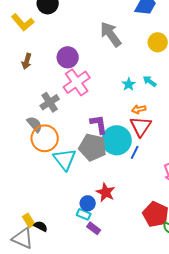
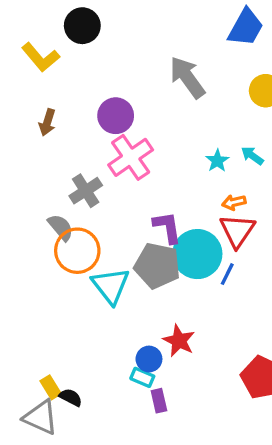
purple rectangle: (94, 228) -> (159, 401), turned 40

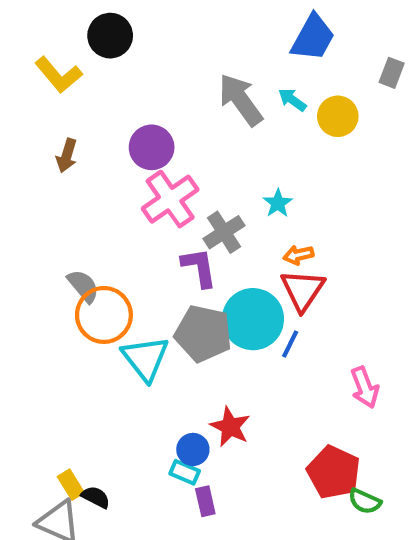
cyan arrow: (252, 156) -> (292, 100), moved
gray cross: (86, 191) -> (224, 232), moved
purple L-shape: (167, 227) -> (199, 267), moved

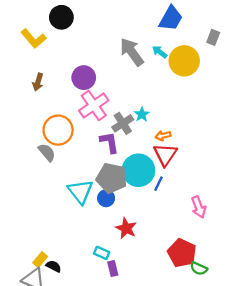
yellow circle: (338, 116) -> (184, 61), size x1.4
cyan star: (278, 203) -> (142, 114), moved
orange circle: (104, 315) -> (58, 130), moved
blue circle: (193, 449) -> (106, 198), moved
yellow rectangle: (71, 485) -> (40, 260), turned 72

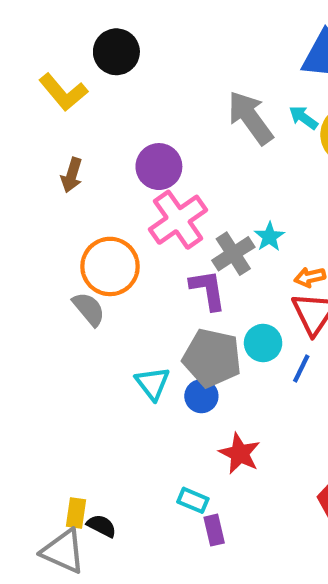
cyan circle: (138, 170) -> (263, 343), size x0.6
cyan triangle: (80, 191) -> (153, 383), size x0.7
yellow rectangle: (40, 260) -> (76, 513), turned -32

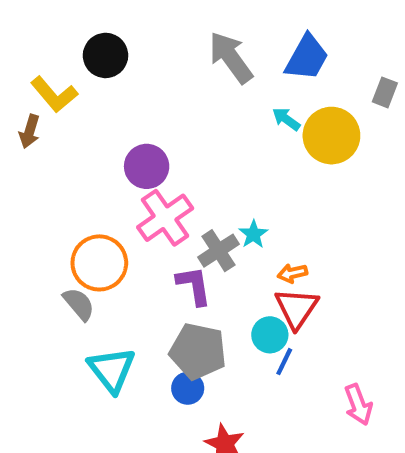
gray arrow: (250, 118) -> (231, 58), moved
brown arrow: (72, 175) -> (29, 131), moved
cyan circle: (263, 343) -> (270, 335), moved
cyan triangle: (153, 383) -> (112, 370), moved, size x1.4

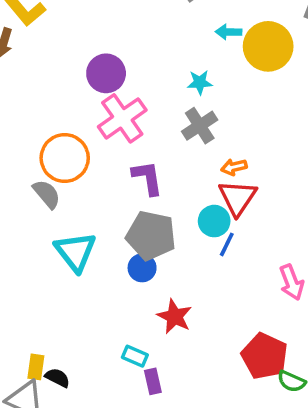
cyan arrow: (286, 119) -> (229, 32), turned -35
cyan star: (253, 234) -> (200, 82), moved, turned 30
gray cross: (218, 251) -> (200, 126), moved

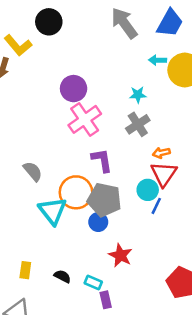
orange circle: (65, 158) -> (76, 192), moved
yellow rectangle: (36, 367) -> (25, 270), moved
black semicircle: (57, 378) -> (62, 276), moved

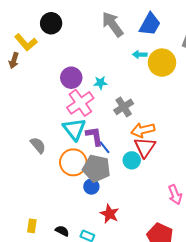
cyan star: (138, 95) -> (100, 83), moved
orange arrow: (161, 153) -> (143, 130), size x1.6
blue line: (156, 206) -> (105, 147), moved, turned -64
cyan triangle: (53, 211) -> (74, 129), moved

